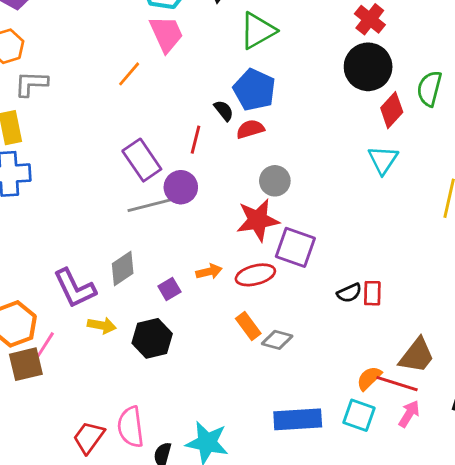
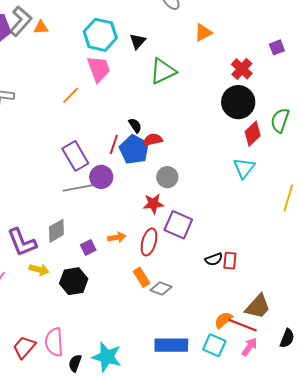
blue pentagon: (254, 90) -> (134, 150), moved
red star: (258, 220) -> (153, 204), size x0.7
red ellipse: (255, 275) -> (149, 242), turned -64

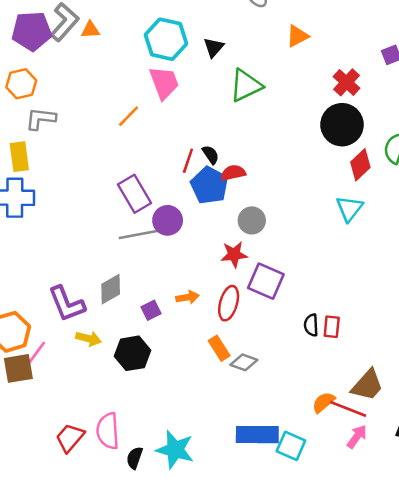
red line: (114, 144) -> (188, 161), moved
black semicircle: (214, 259) -> (311, 325), turned 108
cyan square: (214, 345) -> (291, 446), moved

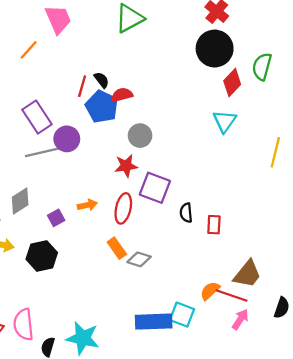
black semicircle: (311, 325) -> (186, 213), moved
cyan square: (291, 446) -> (182, 315), moved

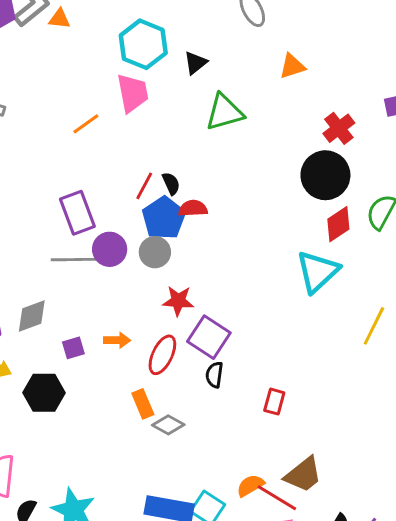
cyan triangle: (225, 121) -> (318, 272), size x1.4
gray circle: (140, 136) -> (155, 252), moved
black semicircle: (186, 213) -> (214, 375), moved

